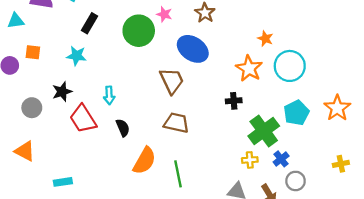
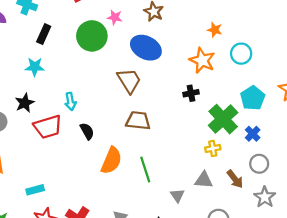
cyan circle: (290, 66) -> (241, 54), size x0.7
red trapezoid: (83, 119) -> (48, 127), turned -68
blue cross: (281, 159) -> (253, 134), moved

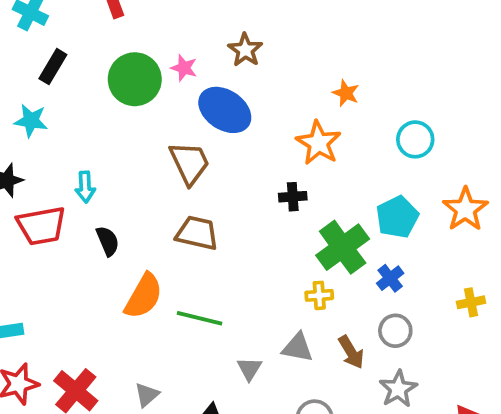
pink star: (115, 17) -> (184, 68), moved
cyan circle: (241, 54) -> (415, 139), moved
green line: (145, 170) -> (200, 318), turned -65

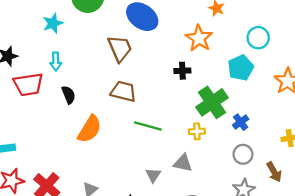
cyan star: (31, 121) -> (53, 23), moved, turned -30
cyan pentagon: (397, 217) -> (241, 68), moved
green line: (200, 318) -> (148, 126), moved
brown arrow: (351, 352) -> (274, 172), moved

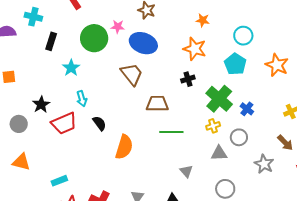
brown trapezoid: (123, 91) -> (157, 104), moved
gray circle: (243, 154) -> (239, 137), moved
gray triangle: (183, 163) -> (219, 153), moved

